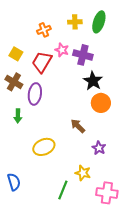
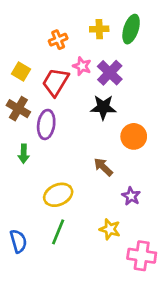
purple cross: (83, 55) -> (110, 73), turned 30
black star: (93, 81) -> (103, 107), moved, turned -30
green line: (63, 190) -> (58, 232), moved

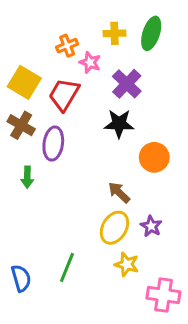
pink star: (82, 66) -> (90, 62), moved
yellow square: (21, 71) -> (24, 82), size x1.5
yellow ellipse: (58, 195) -> (114, 228), moved, turned -36

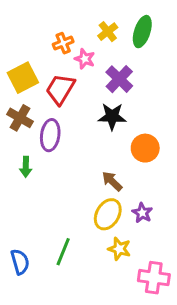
yellow cross: (114, 33) -> (108, 32), turned -36
yellow square: (24, 82) -> (23, 78), turned 32

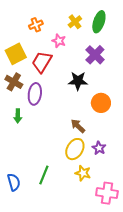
orange cross: (63, 43) -> (36, 25), moved
purple cross: (119, 79) -> (95, 55), moved

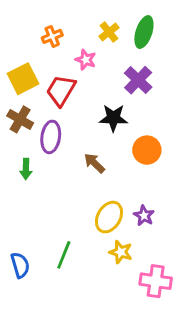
brown arrow: (78, 126) -> (94, 163), moved

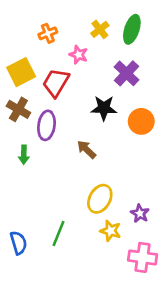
orange circle: (147, 150) -> (141, 121), moved
purple star: (144, 216) -> (140, 213), moved

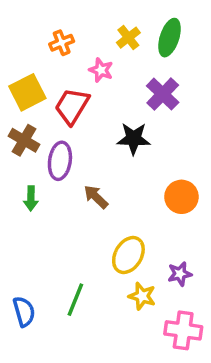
orange circle: (141, 121) -> (181, 197), moved
brown arrow: (87, 149) -> (96, 197), moved
purple star: (140, 213) -> (180, 274), turned 30

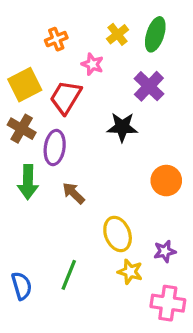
brown arrow: (96, 197) -> (74, 193), moved
green arrow: (31, 199) -> (28, 182), size x1.5
yellow ellipse: (128, 255) -> (118, 234), turned -52

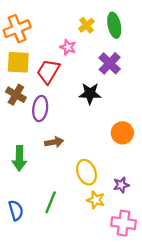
green ellipse: (155, 34) -> (114, 25), turned -30
orange cross: (56, 39) -> (17, 29), moved, size x1.6
yellow square: (25, 85) -> (18, 62), turned 30
green arrow: (28, 182) -> (19, 158), moved
brown arrow: (74, 193) -> (54, 142), turned 126

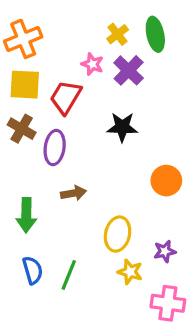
purple cross: (110, 63) -> (129, 70), moved
yellow ellipse: (86, 172) -> (118, 234), turned 35
blue semicircle: (16, 210) -> (33, 270), moved

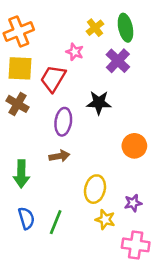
purple cross: (129, 70) -> (118, 61), moved
purple ellipse: (55, 148) -> (63, 122), moved

